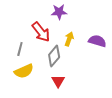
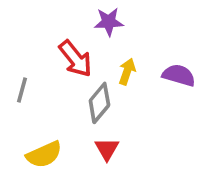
gray line: (20, 49) -> (22, 90), moved
yellow semicircle: (24, 71) -> (44, 155), moved

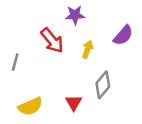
purple semicircle: (179, 75) -> (123, 35), moved, turned 115
gray diamond: (99, 103) -> (103, 85), moved

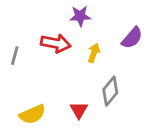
red arrow: (52, 40) -> (56, 43), turned -40
gray line: (15, 62) -> (15, 56), moved

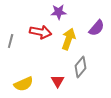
yellow arrow: (94, 53) -> (69, 39), size x1.5

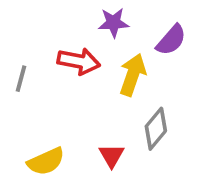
purple semicircle: (97, 28) -> (171, 40), moved

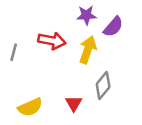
purple star: (113, 23) -> (86, 15), moved

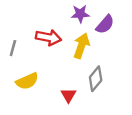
yellow semicircle: (30, 107) -> (27, 81), moved

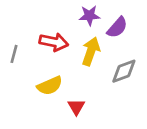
gray diamond: (96, 79) -> (124, 71), moved, turned 30
yellow semicircle: (27, 81) -> (50, 86), moved

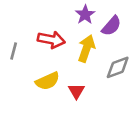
purple star: (89, 16) -> (85, 15), turned -30
red triangle: (76, 107) -> (76, 91), moved

